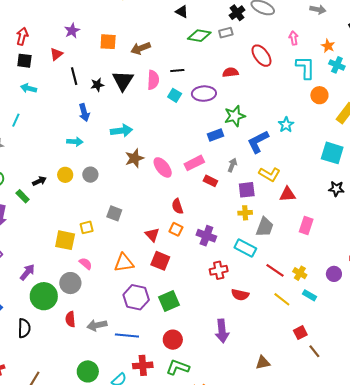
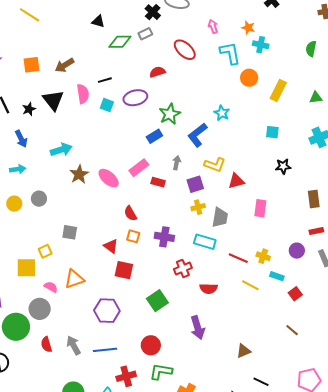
cyan square: (332, 153) -> (272, 132), size x0.6
orange triangle: (124, 263) -> (74, 279), moved
green square: (169, 301) -> (157, 301), moved
gray arrow: (97, 325) -> (74, 345), turned 84
red square: (300, 333) -> (295, 294), moved

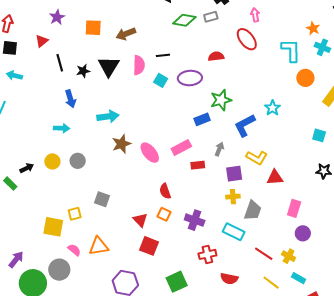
pink arrow: (213, 26) -> (255, 15), moved
red rectangle: (158, 182) -> (198, 165), turned -32
purple circle: (297, 251) -> (303, 233), moved

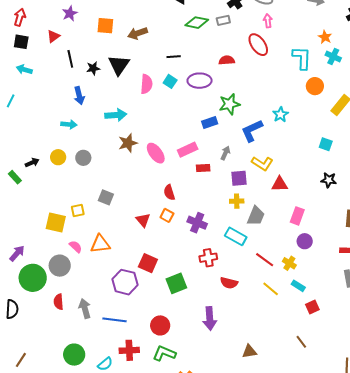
pink semicircle: (139, 65) -> (146, 84), moved
red square: (149, 246) -> (148, 263), moved

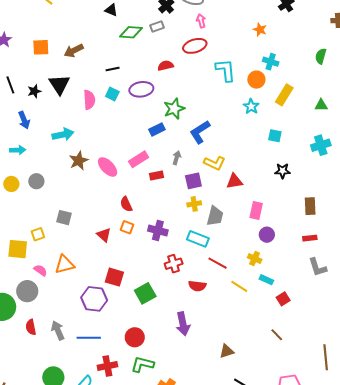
red ellipse: (258, 45) -> (195, 46), turned -65
cyan cross: (333, 56) -> (271, 62), moved
cyan L-shape: (302, 58) -> (226, 70), moved
cyan star: (280, 114) -> (251, 106), moved
red line: (265, 260) -> (218, 263), moved

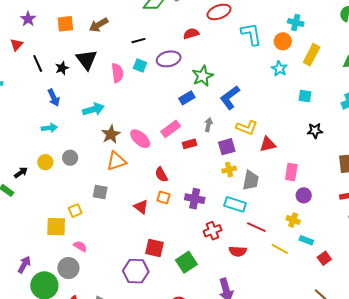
orange triangle: (65, 265) -> (116, 161), moved

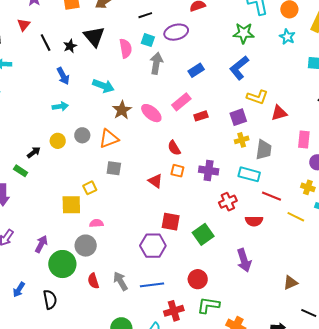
green star: (203, 76) -> (244, 33), moved, turned 30
cyan arrow: (93, 109) -> (103, 86), turned 40
gray arrow: (208, 125) -> (156, 63), moved, size x1.5
orange triangle: (116, 161) -> (109, 139), moved
pink semicircle: (80, 246) -> (96, 223), turned -32

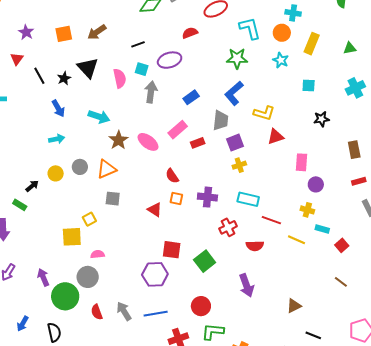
yellow L-shape: (257, 97) -> (264, 113), moved
gray trapezoid: (264, 150) -> (221, 120), moved
purple arrow: (41, 244) -> (43, 277), turned -48

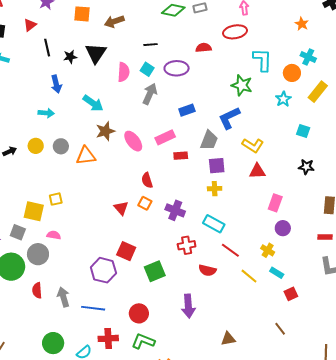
gray square: (113, 199) -> (18, 232), moved

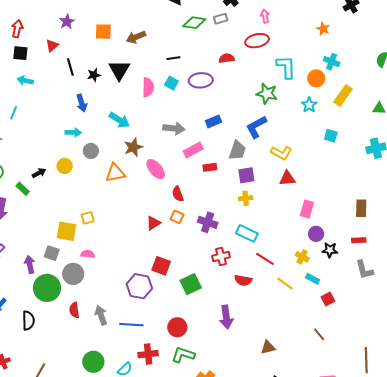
gray arrow: (150, 94) -> (174, 128), moved, turned 75
pink ellipse: (133, 141) -> (156, 169), moved
gray circle: (61, 146) -> (91, 151), moved
black star: (306, 167) -> (330, 250), moved
red triangle: (121, 208) -> (153, 223), turned 42

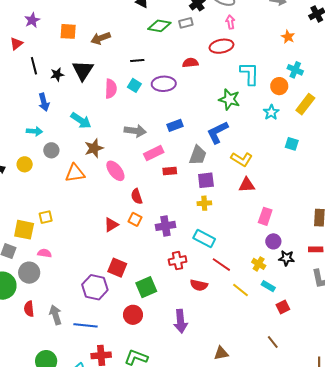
purple cross: (208, 222) -> (165, 226), turned -30
red circle: (177, 327) -> (133, 315), moved

